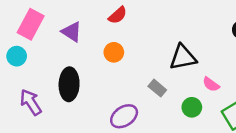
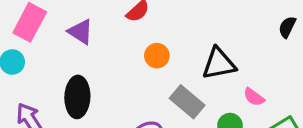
orange circle: (114, 52) -> (157, 56), moved
gray rectangle: (157, 88) -> (187, 102), size x1.5

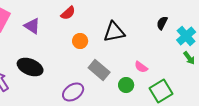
black triangle: (219, 64) -> (114, 32), moved
black ellipse: (77, 97) -> (30, 67), turned -70

